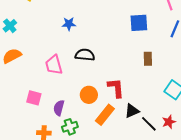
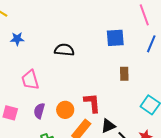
blue star: (69, 24) -> (17, 39), moved
black semicircle: (85, 55) -> (64, 50), moved
purple semicircle: (59, 108) -> (39, 111), moved

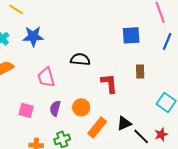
blue star: (17, 39) -> (33, 36), size x1.5
black semicircle: (64, 50) -> (80, 59), moved
red L-shape: (92, 103) -> (109, 83), moved

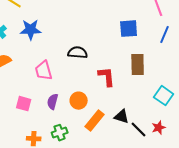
brown rectangle: (140, 71) -> (138, 65), size x1.5
black triangle: (124, 123) -> (122, 117), turned 42

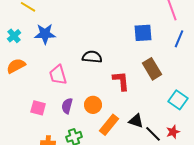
brown rectangle: (138, 65) -> (152, 69), turned -30

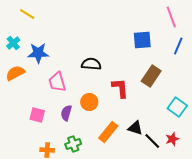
blue star: (45, 34) -> (38, 53), moved
brown rectangle: (152, 69) -> (151, 76), turned 65
orange circle: (93, 105) -> (89, 102), moved

